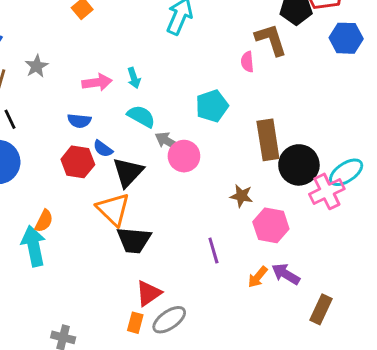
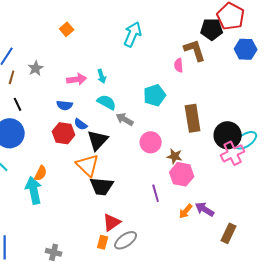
pink circle: (184, 156) -> (151, 142), moved
black circle: (299, 165) -> (228, 135), moved
pink hexagon: (271, 225) -> (182, 174), moved

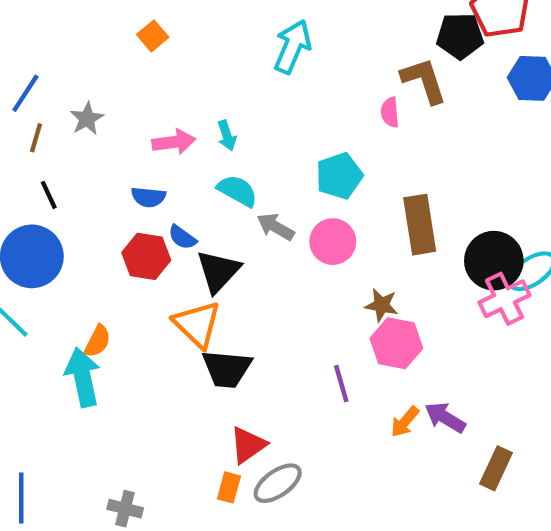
pink circle: (151, 142) -> (333, 242), moved

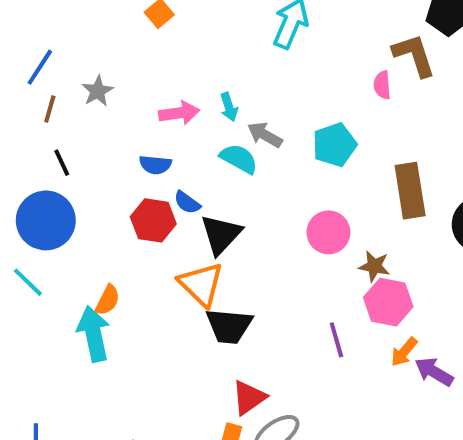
gray arrow: (276, 227) -> (265, 135), moved
pink circle: (333, 242) -> (328, 232), moved
orange arrow: (405, 422) -> (404, 352), moved

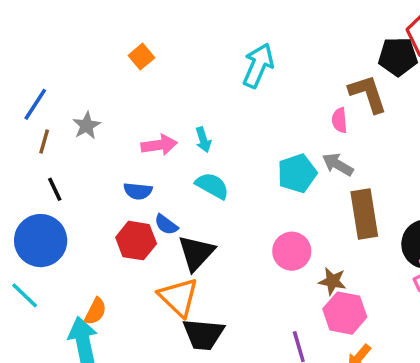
gray arrow: (265, 135) -> (338, 164), moved

